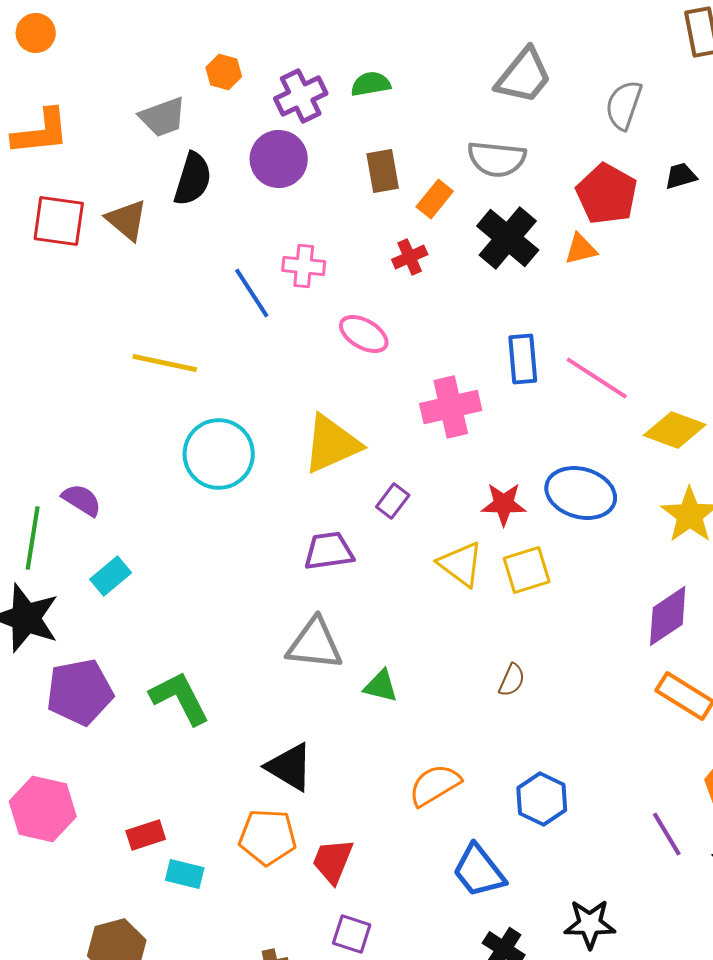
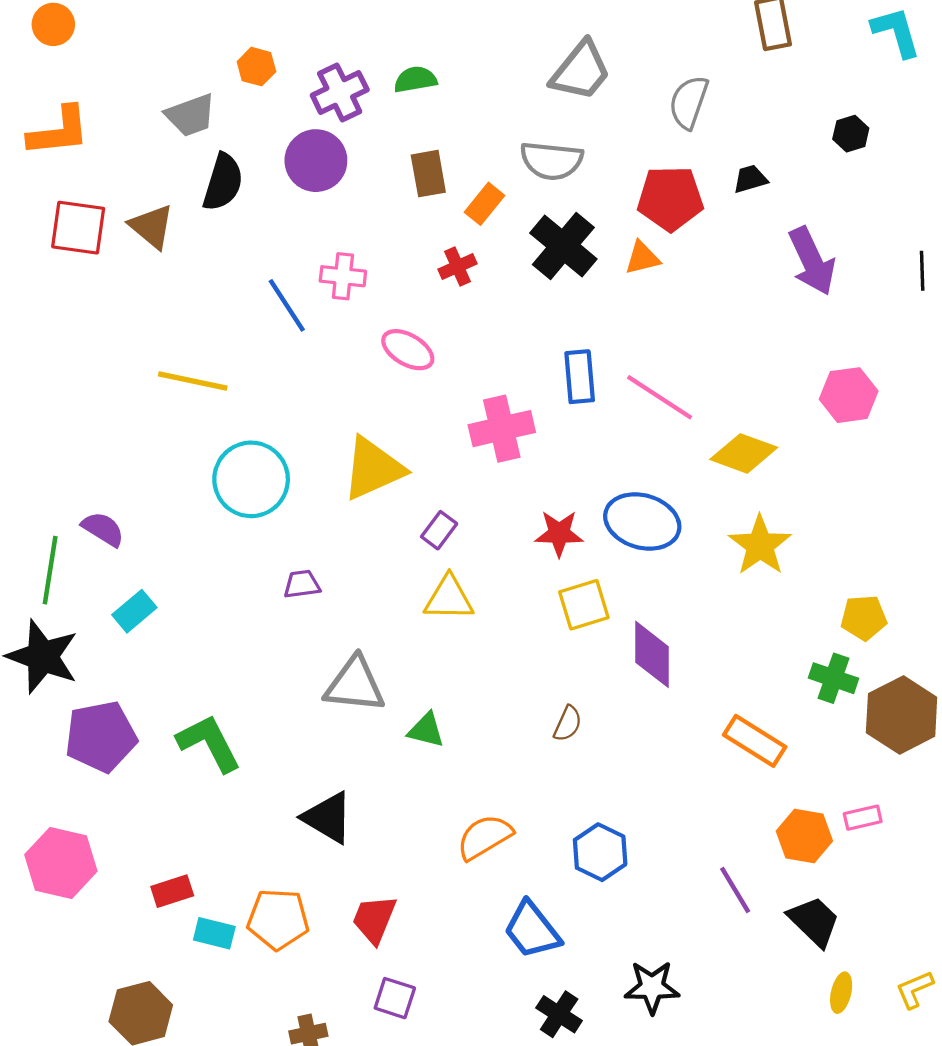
red pentagon: (607, 194) -> (670, 198), turned -30
purple trapezoid: (329, 551) -> (302, 584), moved, size x0.7
yellow triangle: (461, 564) -> (449, 598), moved, turned -36
purple diamond: (668, 616) -> (652, 654), moved, turned -56
orange pentagon: (268, 837) -> (278, 919), moved

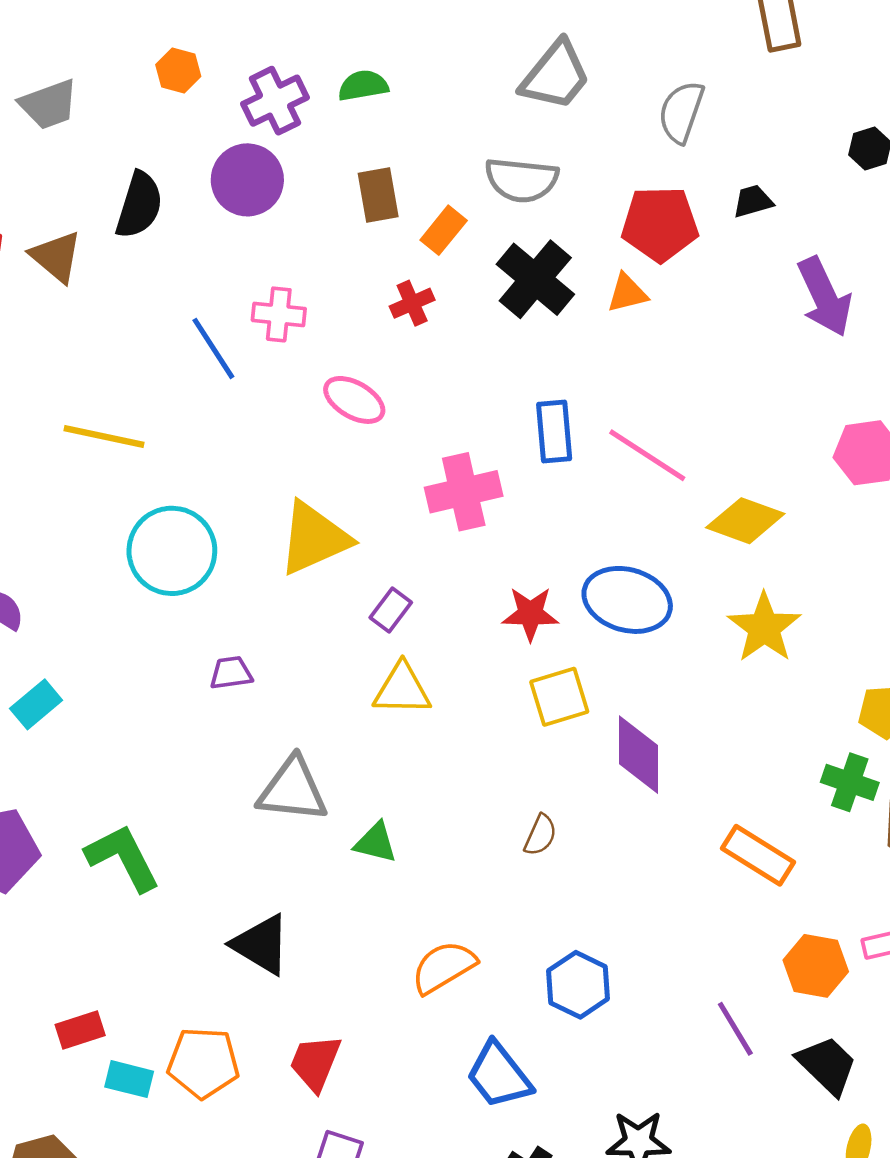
gray trapezoid: (191, 115) -> (49, 104), moved

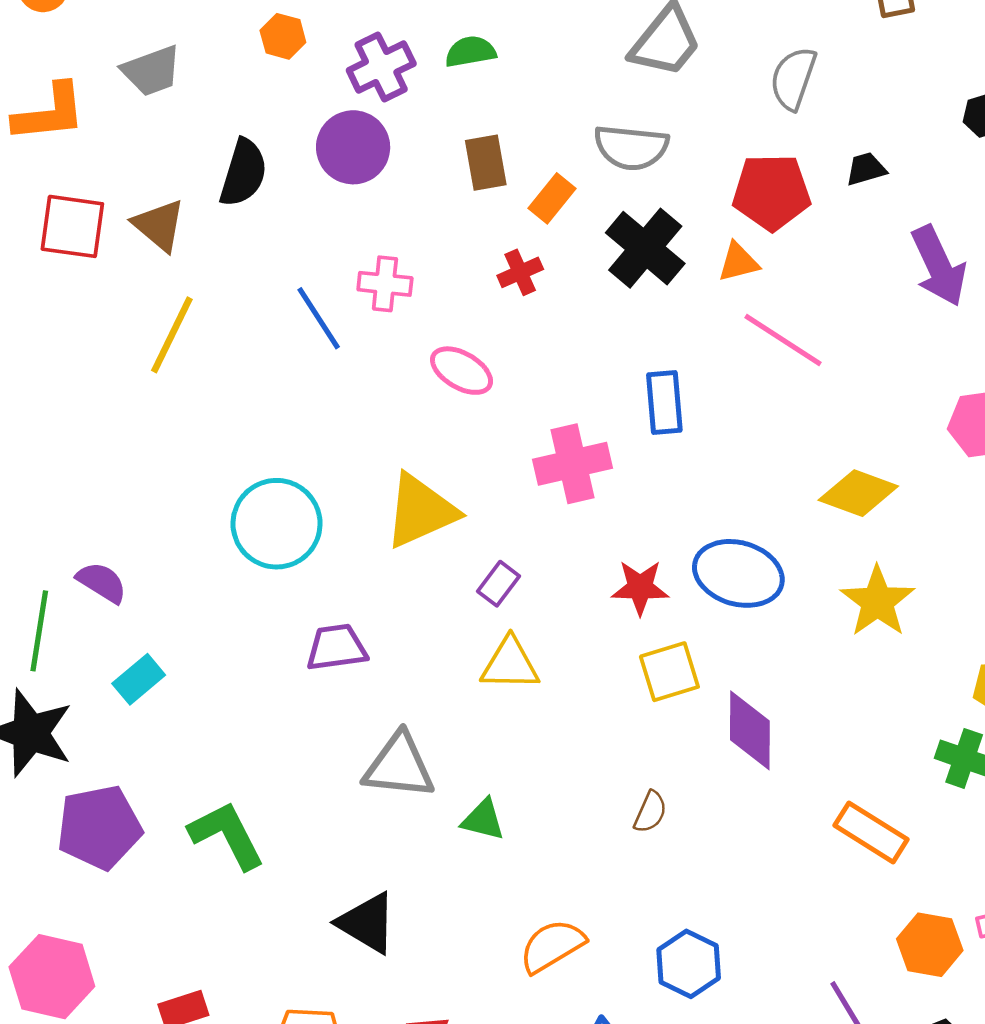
yellow line: (104, 436) -> (172, 335), moved, turned -76
pink line: (647, 455) -> (783, 340), moved
purple trapezoid: (231, 673) -> (336, 647), size x1.4

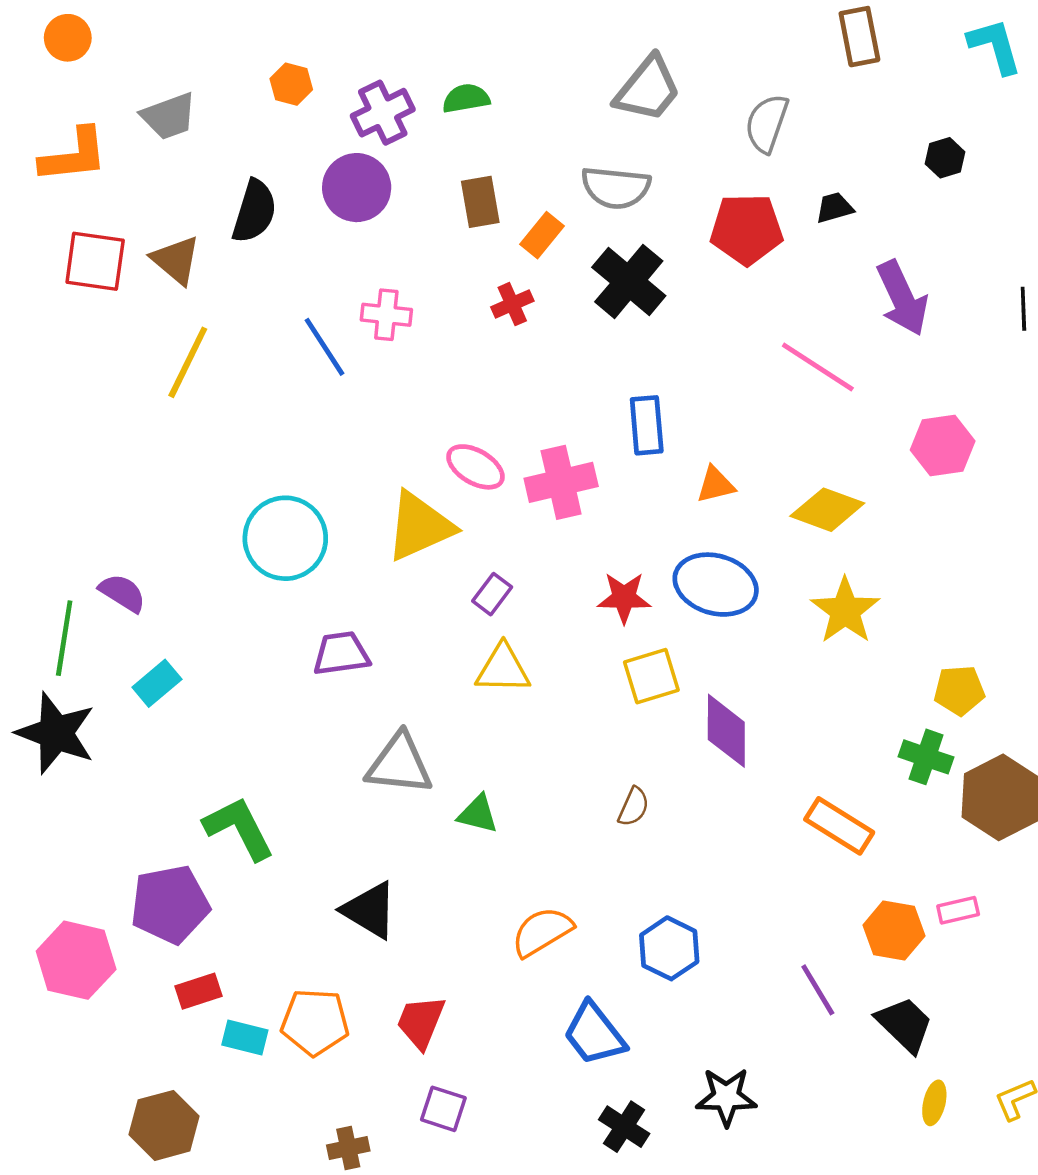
orange triangle: (738, 262) -> (716, 485), moved
pink line: (783, 340) -> (818, 367), moved
pink ellipse: (462, 371) -> (475, 467), moved
purple pentagon: (99, 827) -> (170, 904), moved

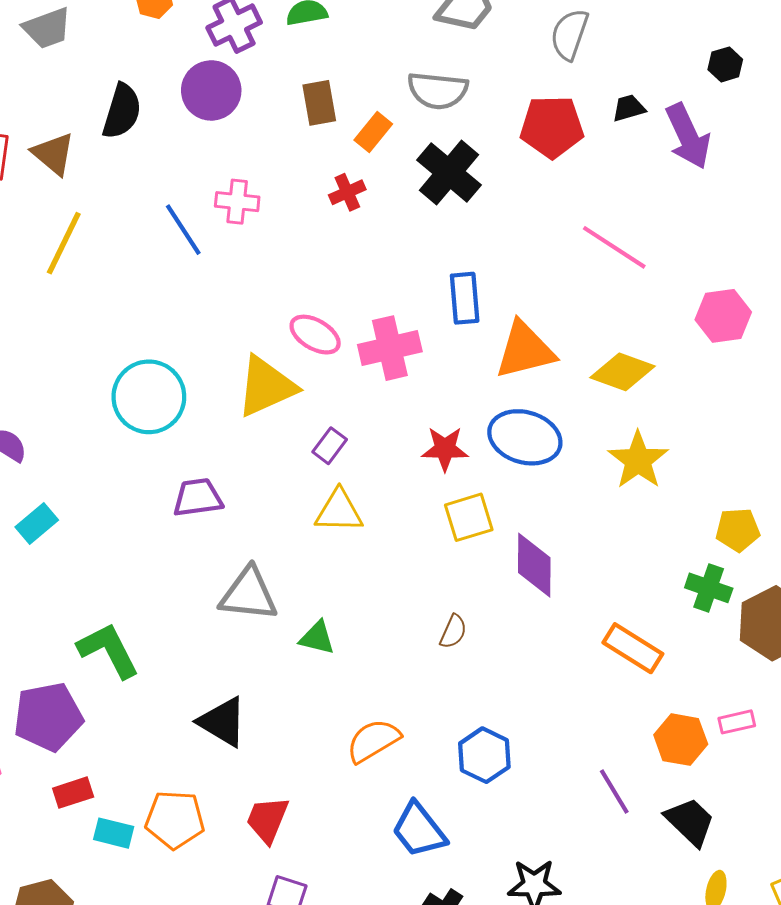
purple arrow: (902, 298) -> (688, 136), moved
orange triangle: (716, 485) -> (525, 350), size x1.8

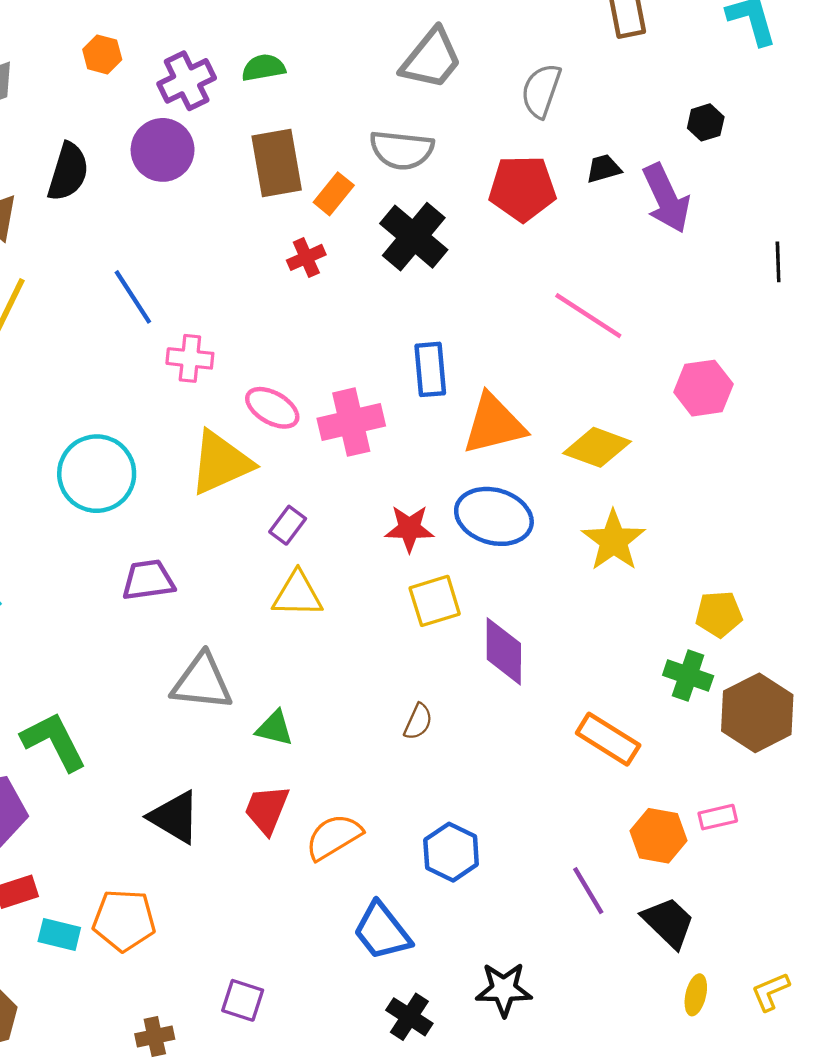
brown rectangle: (319, 103) -> (277, 163), size x1.4
pink cross: (237, 202) -> (190, 358), moved
red trapezoid: (267, 820) -> (267, 809), moved

